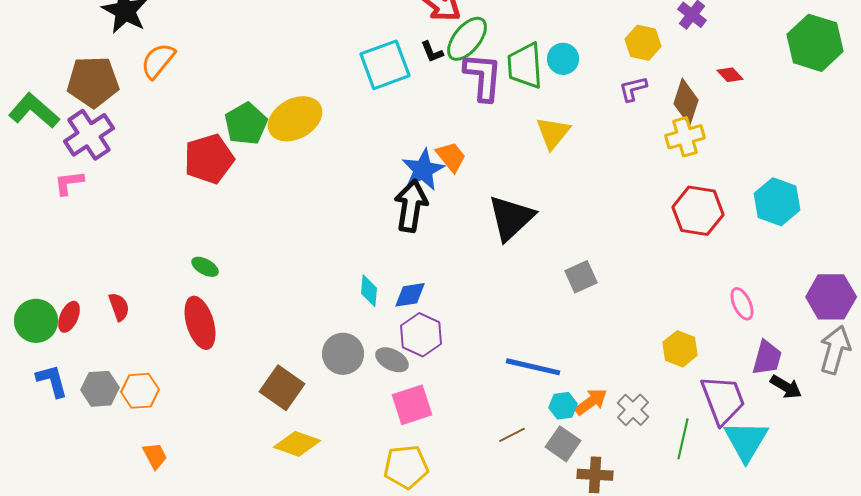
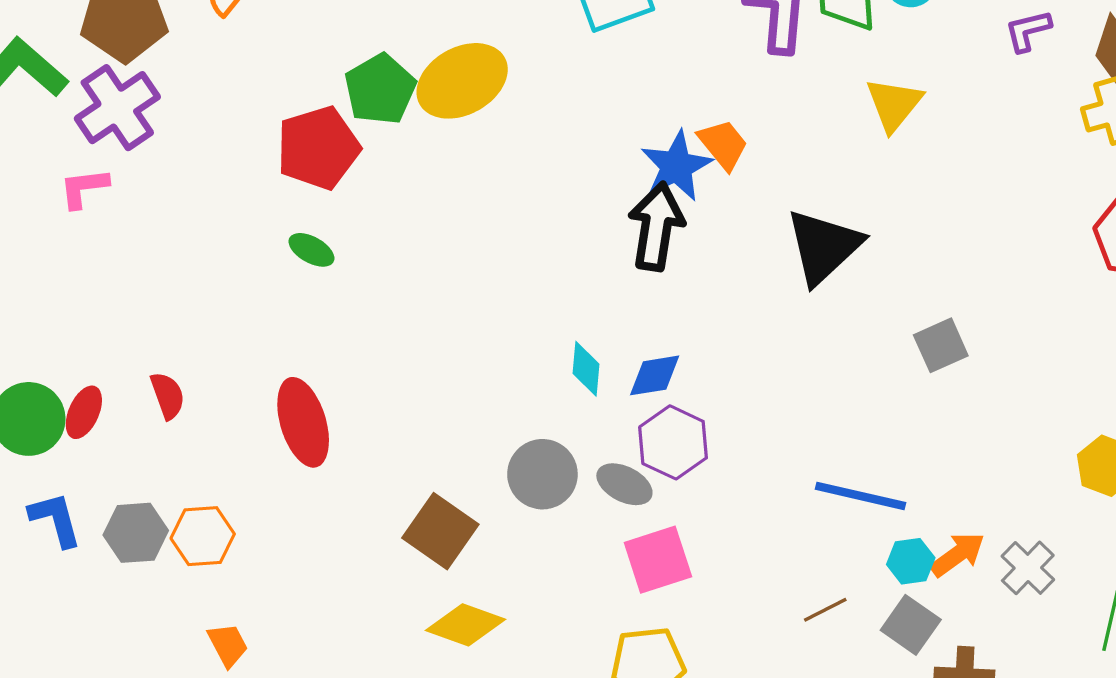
green ellipse: (205, 267) -> (311, 250), moved

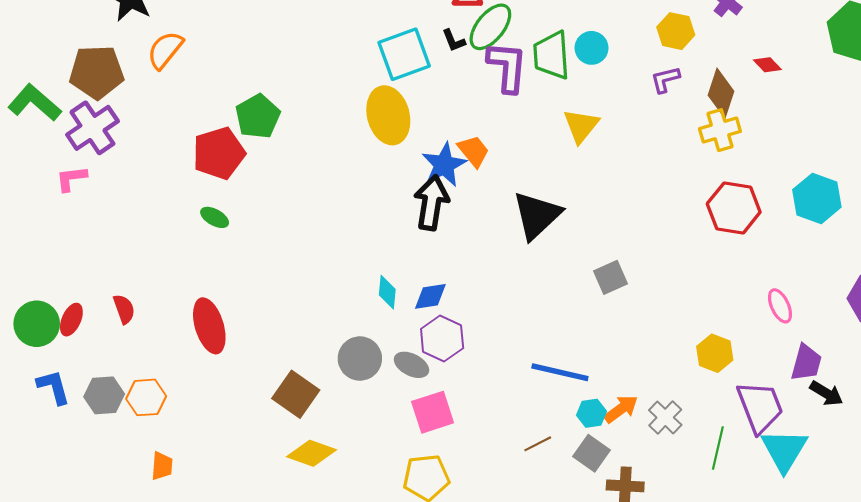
yellow ellipse: (462, 81) -> (388, 115), moved, turned -76
orange trapezoid: (228, 645) -> (162, 466), turned 32

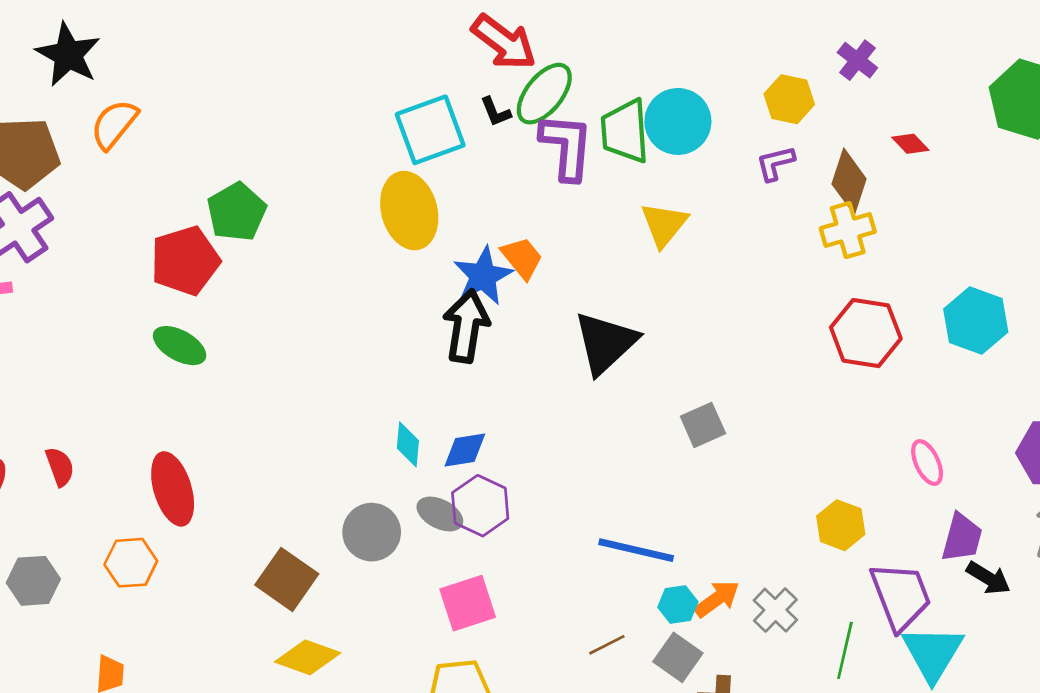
cyan circle: (592, 48) -> (678, 121), size x1.5
green ellipse: (215, 217) -> (180, 346), size x1.4
gray ellipse: (411, 365) -> (440, 514), moved
orange hexagon: (146, 397) -> (131, 563), moved

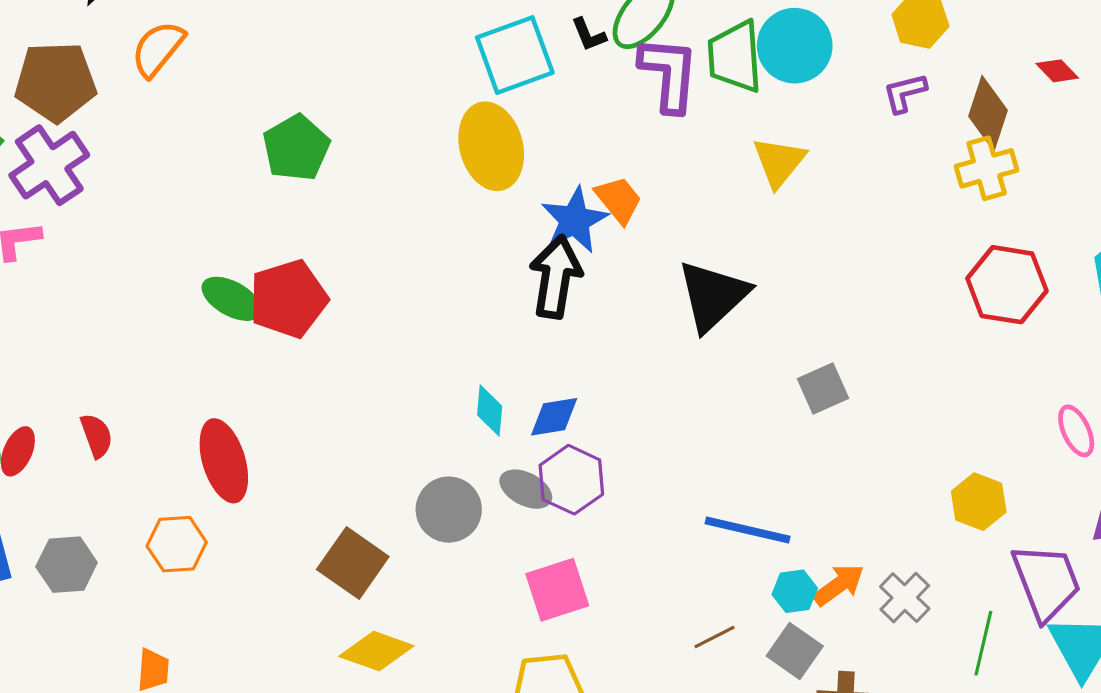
red pentagon: (185, 261) -> (288, 299), moved

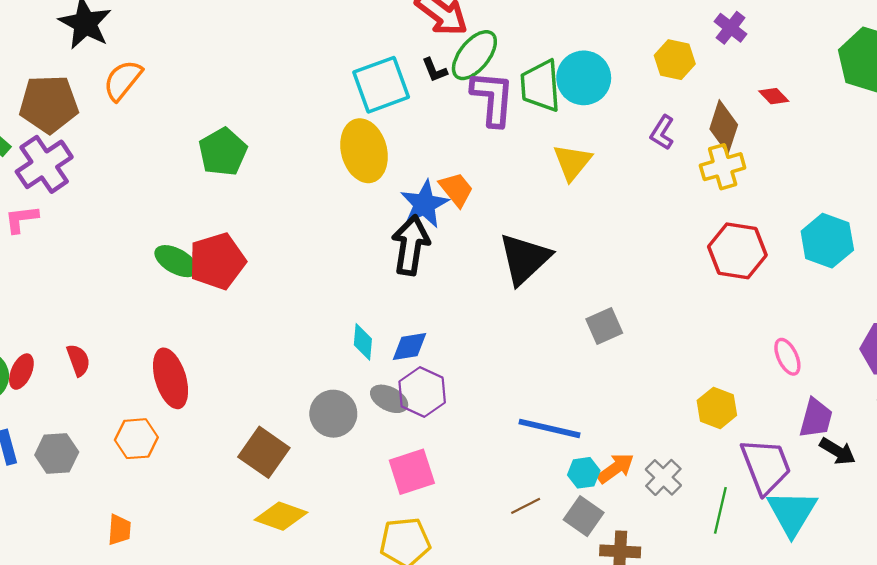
purple L-shape: (905, 93) -> (662, 133), moved, turned -44

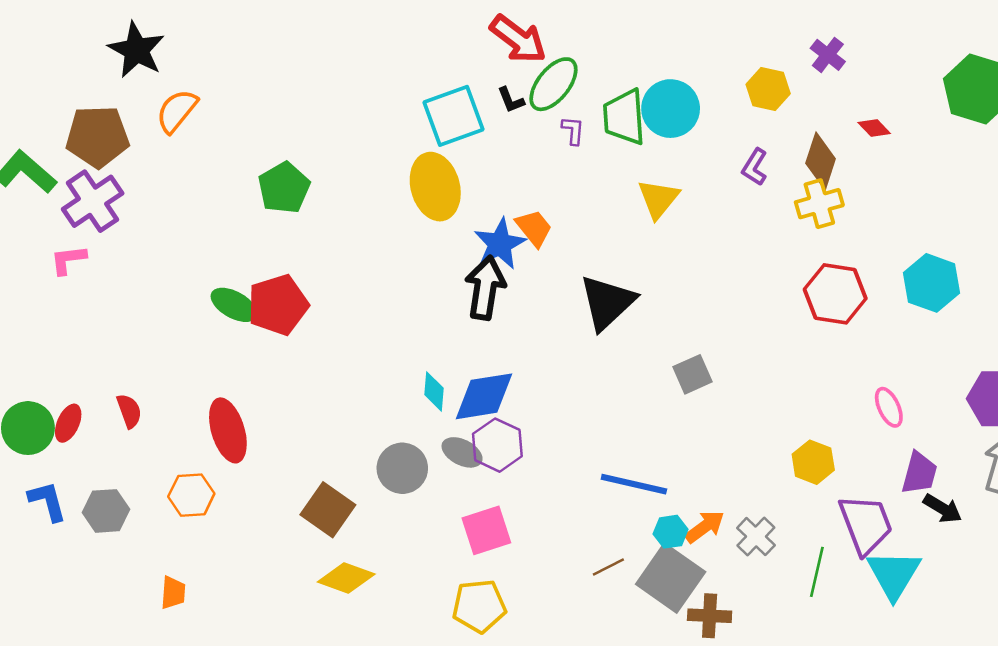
purple L-shape: (493, 98) -> (573, 130), size x0.5
blue diamond: (410, 346) -> (484, 396), size x1.6
gray square: (584, 516) -> (671, 578), size x1.6

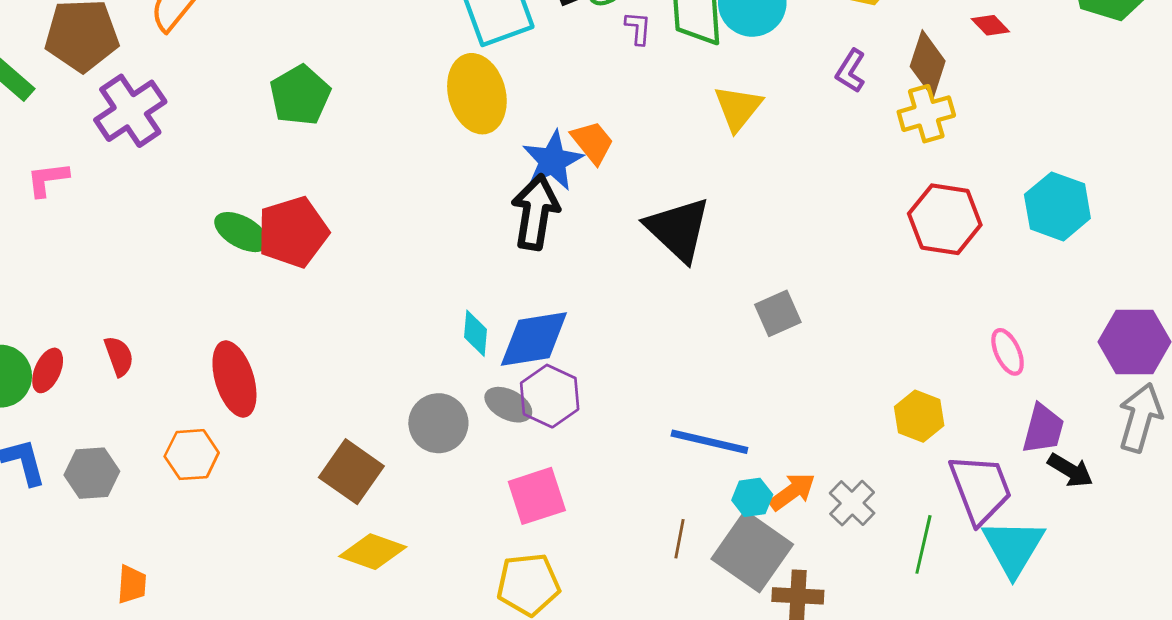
purple cross: (93, 201) -> (130, 111), moved
black triangle: (607, 302) -> (678, 229), turned -34
brown line: (608, 567) -> (679, 539), turned -52
orange trapezoid: (173, 593) -> (132, 584), moved

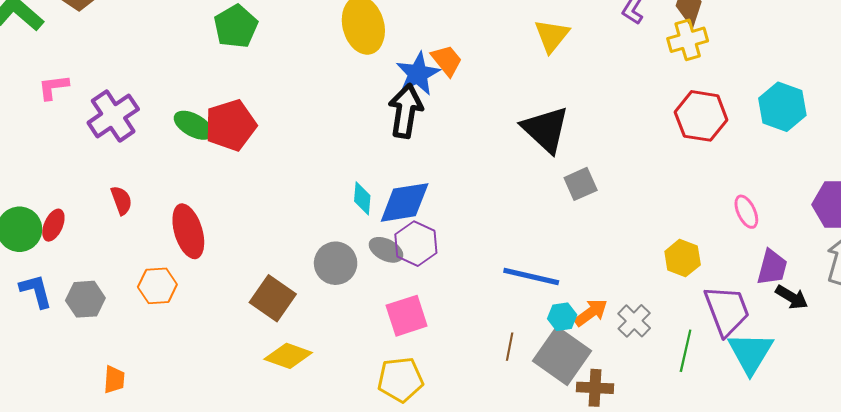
purple cross: (130, 111) -> (113, 116), moved
black triangle: (678, 229) -> (546, 129), moved
red semicircle: (119, 356) -> (121, 200), moved

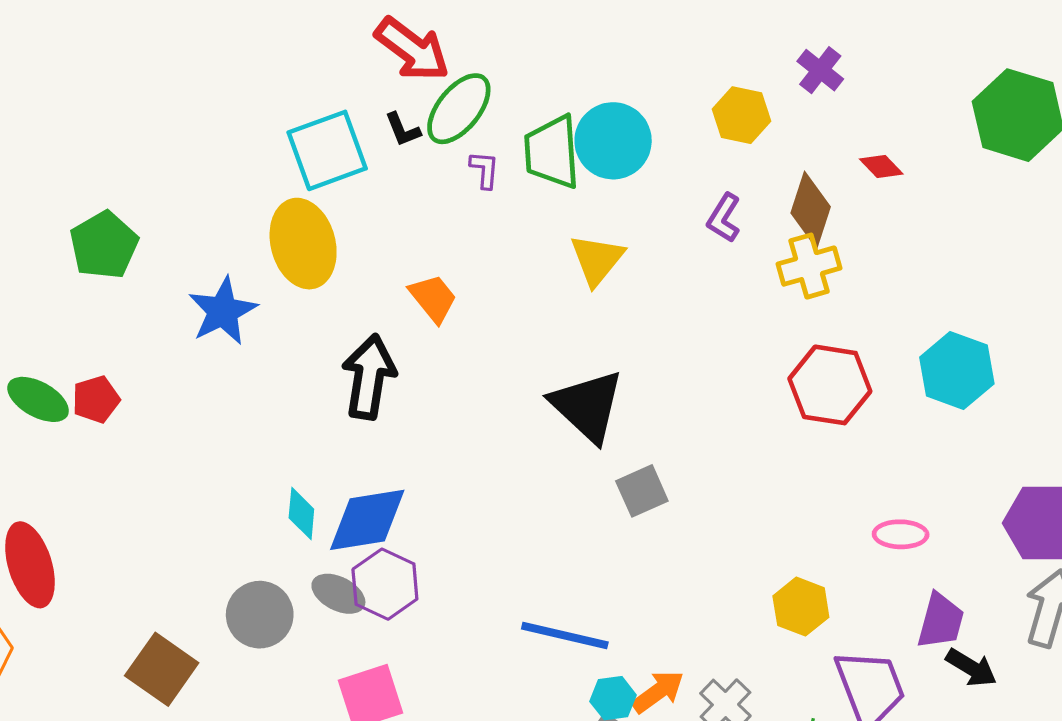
blue star: (418, 74) -> (223, 311), moved
red pentagon: (231, 125) -> (96, 399), size x0.6
pink ellipse: (746, 212) -> (901, 534), turned -64

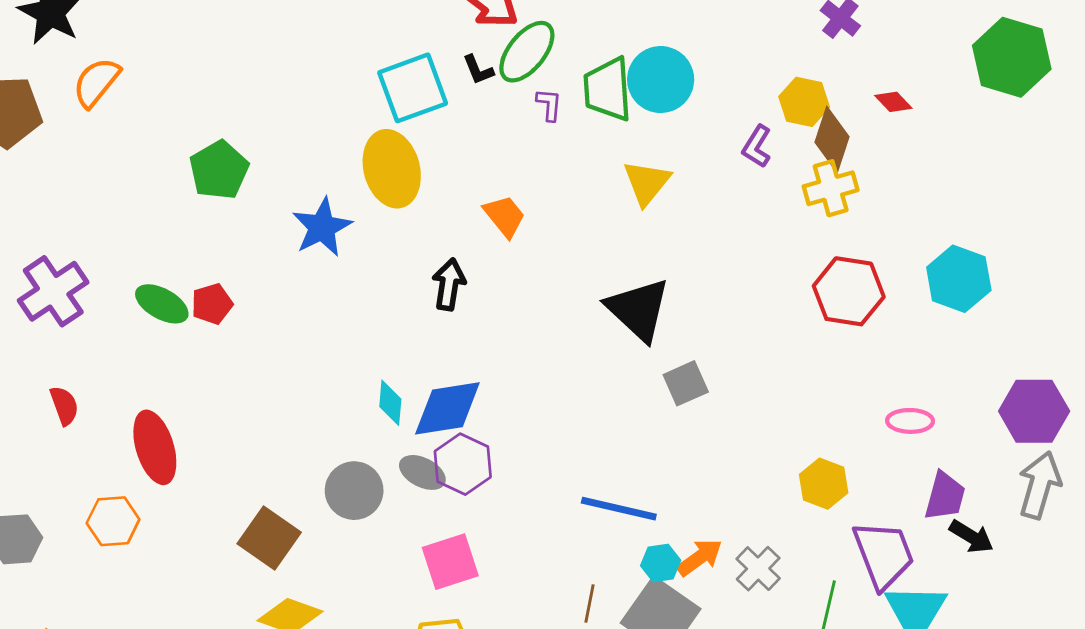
yellow hexagon: (742, 115) -> (804, 102), moved
black arrow: (369, 377) -> (449, 284), size x0.7

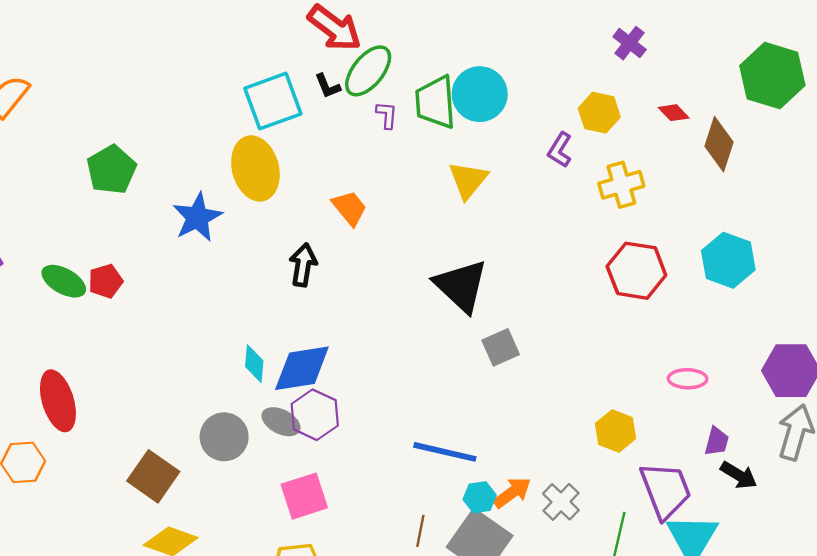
brown diamond: (832, 139) -> (719, 144), moved
purple trapezoid: (945, 496) -> (717, 441), size x0.7

